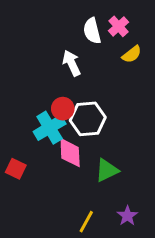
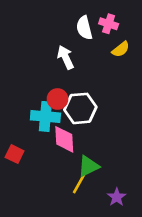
pink cross: (119, 26) -> (109, 24), turned -30
cyan cross: (50, 128) -> (45, 116), turned 36
green triangle: (107, 170) -> (88, 166), moved
yellow line: (86, 222) -> (79, 184), moved

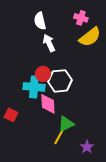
white semicircle: (84, 28) -> (40, 21), moved
yellow semicircle: (121, 49) -> (90, 37), size x1.6

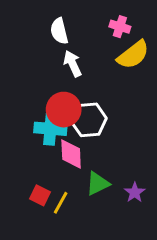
red circle: (43, 74) -> (64, 110), size x1.5
red square: (11, 115) -> (40, 195), moved
yellow line: (59, 137) -> (61, 203), moved
purple star: (87, 147) -> (135, 192), moved

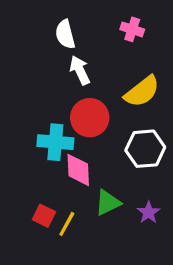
yellow semicircle: (133, 55) -> (142, 92), moved
red circle: (64, 110) -> (90, 118), moved
white hexagon: (89, 120) -> (145, 149), moved

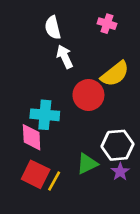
red circle: (90, 118) -> (88, 95), moved
white hexagon: (145, 149) -> (118, 145), moved
pink diamond: (78, 170) -> (32, 137), moved
red square: (44, 216) -> (36, 174), size x1.5

